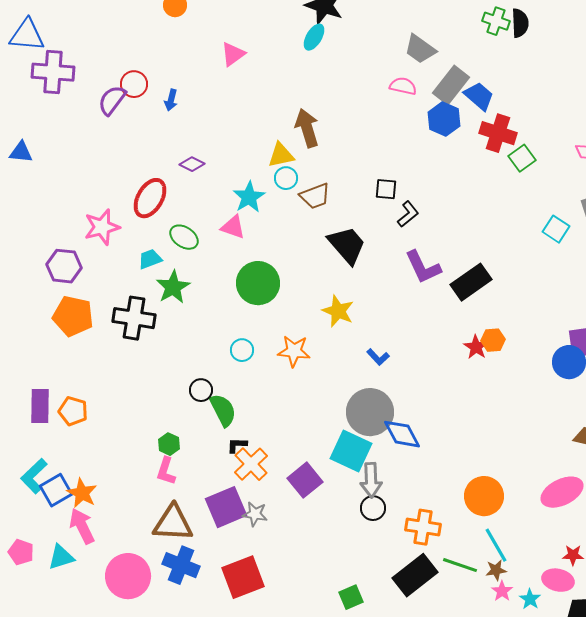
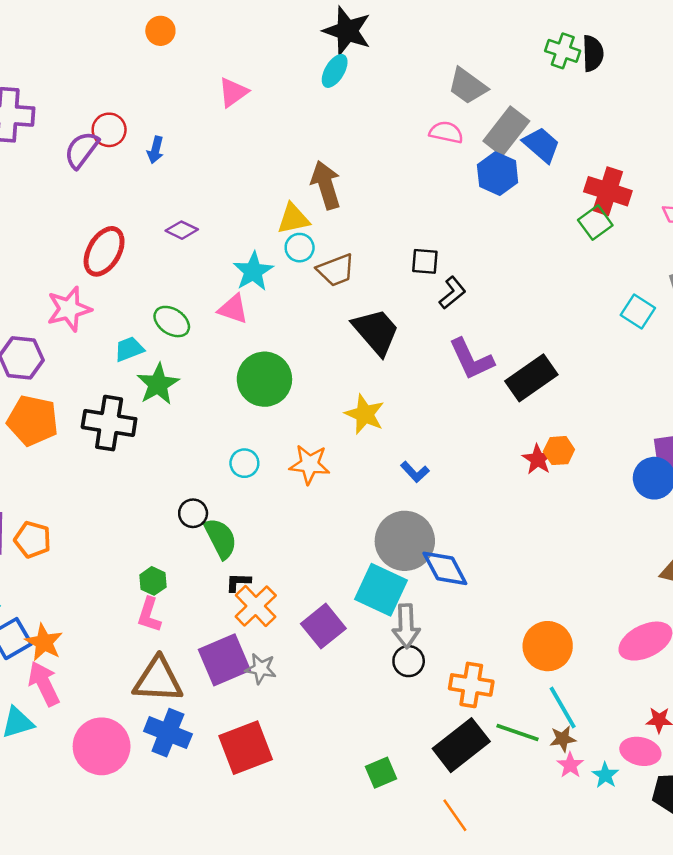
red cross: (498, 133) -> (608, 191), moved
red ellipse: (150, 198) -> (104, 251), moved

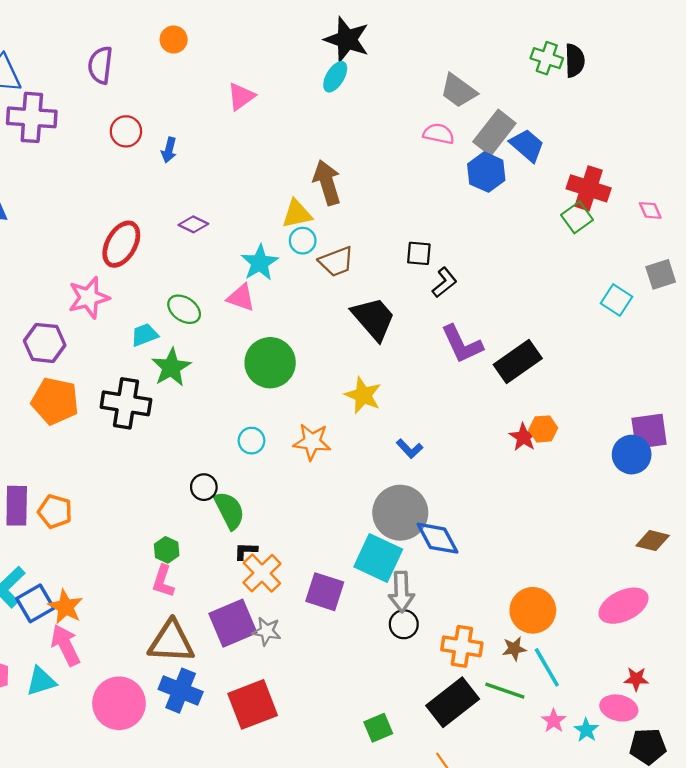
purple semicircle: (82, 150) -> (100, 65), moved, turned -30
purple square: (323, 626) -> (325, 592), turned -33
brown star: (563, 739) -> (514, 649), moved

